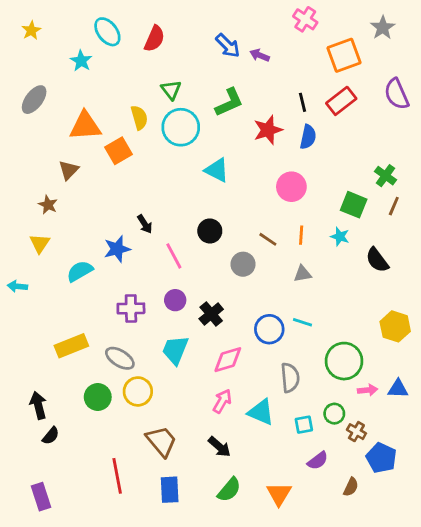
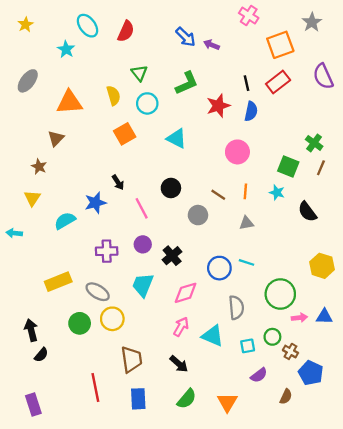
cyan circle: (181, 127) -> (147, 103), size x0.7
orange square: (118, 151) -> (125, 134), moved
brown trapezoid: (161, 441) -> (131, 359), turned 32

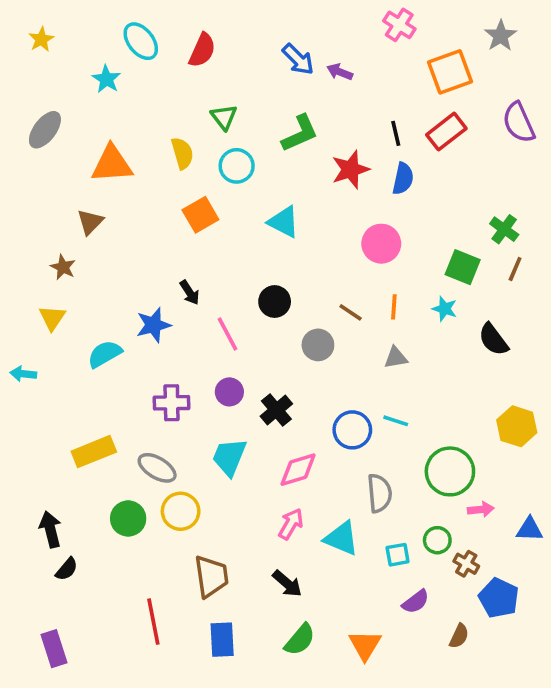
blue triangle: (324, 317) -> (530, 529), moved

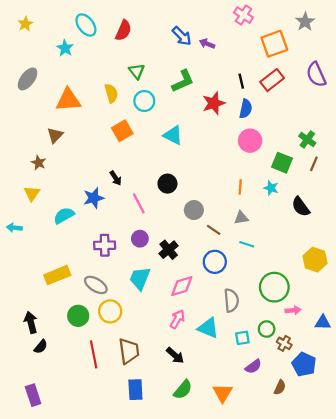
pink circle: (381, 244) -> (250, 141), moved
brown line: (351, 312) -> (214, 230), moved
cyan line: (396, 421) -> (247, 244), moved
red line: (153, 622) -> (94, 354), moved

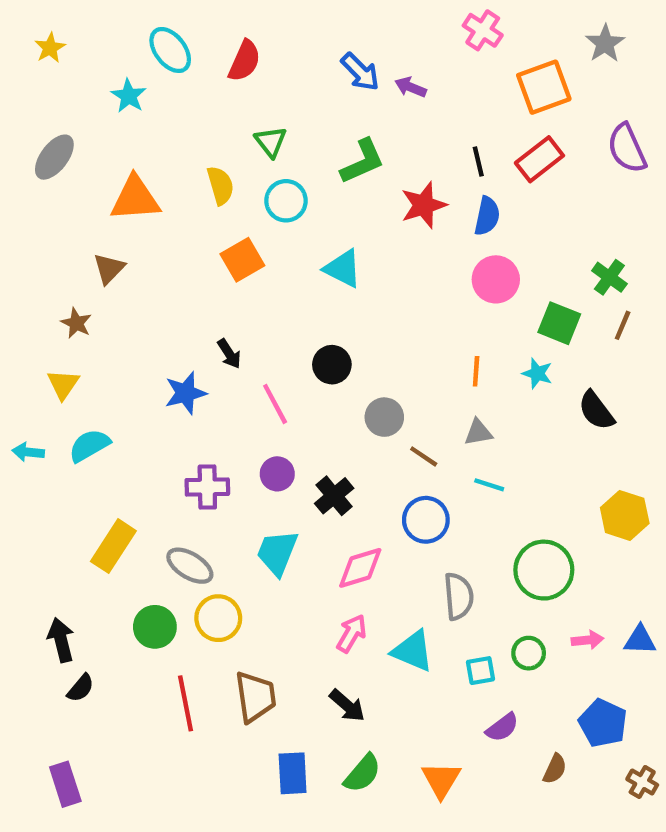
cyan semicircle: (64, 216) -> (89, 446), moved
yellow rectangle: (57, 275) -> (113, 546), turned -35
pink arrow: (293, 310) -> (588, 640), moved
brown cross: (284, 343) -> (642, 782), moved
blue rectangle: (135, 390) -> (293, 773), moved

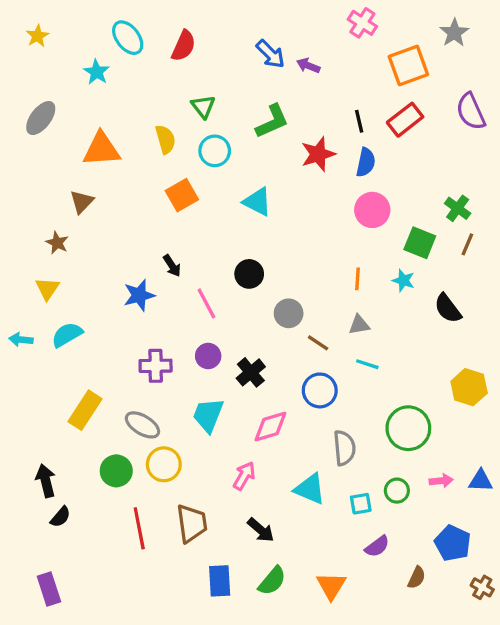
pink arrow: (352, 633) -> (244, 476), moved

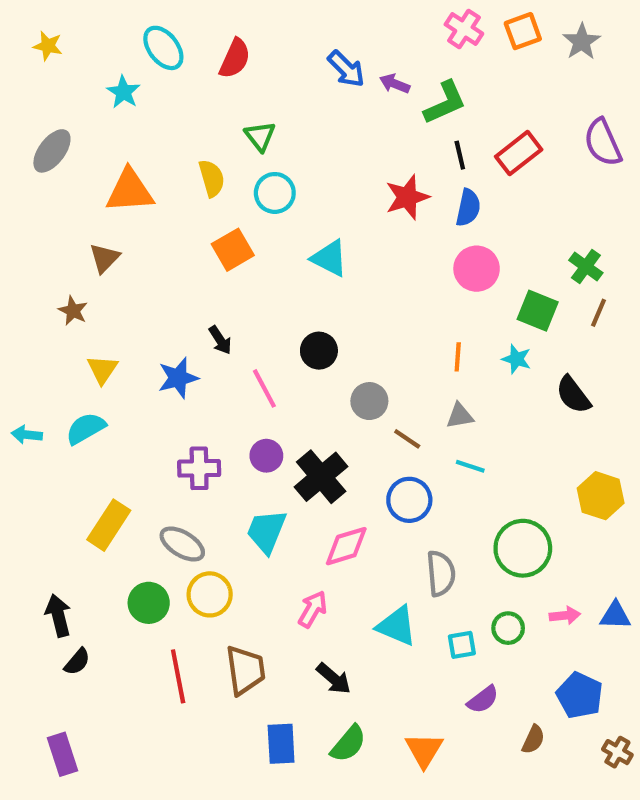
yellow star: (37, 36) -> (48, 46), turned -30
orange square: (408, 65) -> (523, 31), moved, size x0.7
green L-shape: (272, 121) -> (445, 103), moved
yellow triangle: (47, 289) -> (102, 370), moved
black cross: (251, 372) -> (321, 477), size x1.4

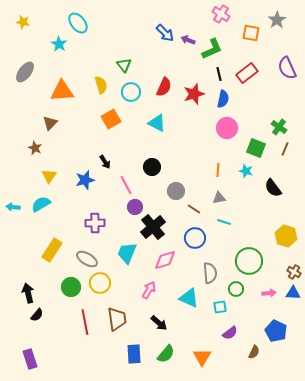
orange square: (523, 31) -> (251, 33), moved, turned 30
red semicircle: (235, 58) -> (164, 87), moved
purple circle: (266, 456) -> (135, 207), moved
green circle: (508, 628) -> (236, 289), moved
brown cross: (617, 752) -> (294, 272), moved

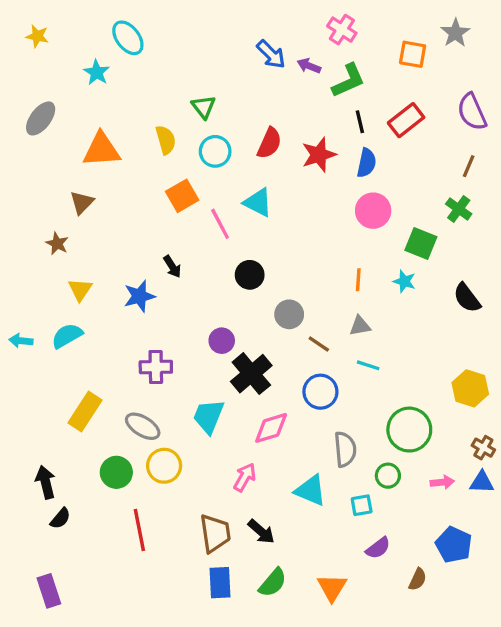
pink cross: (221, 14) -> (342, 30), moved
brown line: (285, 149) -> (469, 166), moved
pink line: (126, 185) -> (220, 224), moved
black semicircle: (273, 188) -> (467, 298), moved
brown trapezoid: (117, 319) -> (215, 533), moved

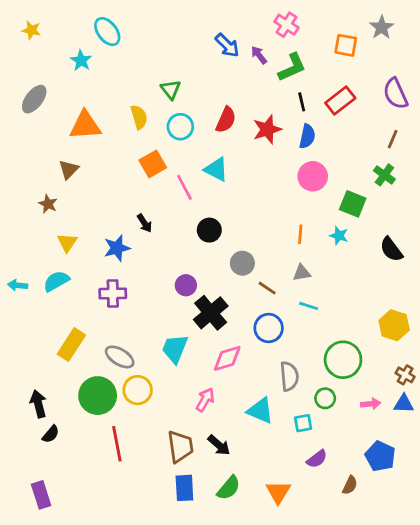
purple arrow: (309, 66) -> (259, 55), turned 30
purple cross: (156, 367) -> (113, 294), moved
green circle: (116, 472) -> (98, 396), size x1.4

